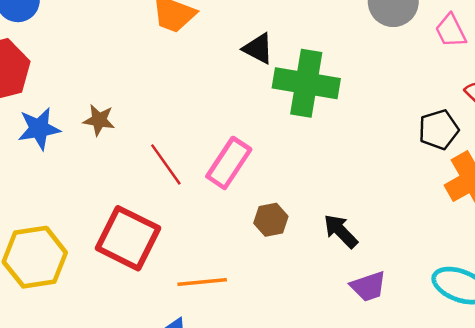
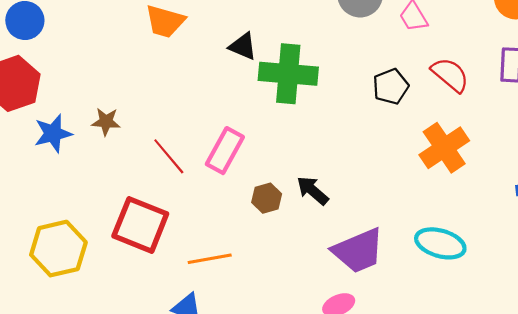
black pentagon: (439, 130) -> (391, 87), moved
black arrow: (341, 231) -> (313, 191), moved
purple trapezoid: (368, 286) -> (358, 251), size x1.6

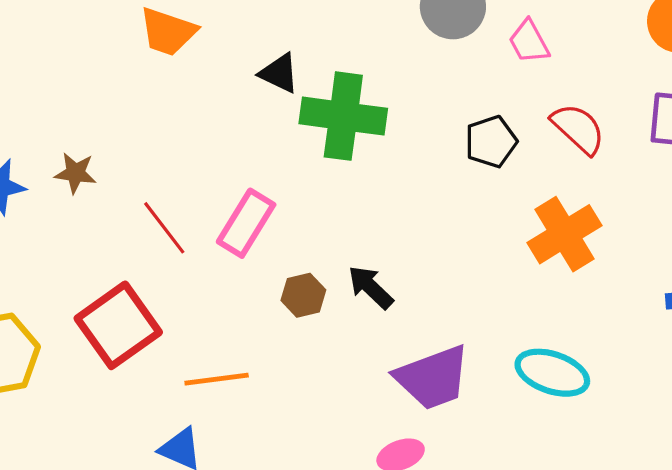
red square: (140, 225) -> (118, 325), turned 30

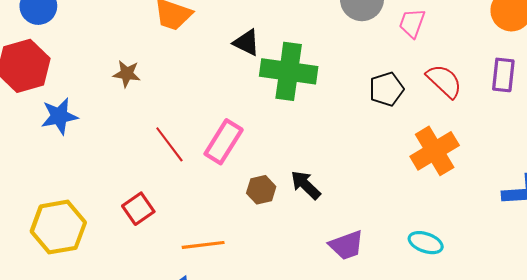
pink trapezoid: (529, 42) -> (412, 23), turned 48
brown star: (75, 173) -> (127, 74), moved
red square: (118, 325) -> (138, 209), size x0.6
cyan ellipse: (552, 373) -> (426, 243), size x0.7
purple trapezoid: (433, 378) -> (346, 245), size x0.7

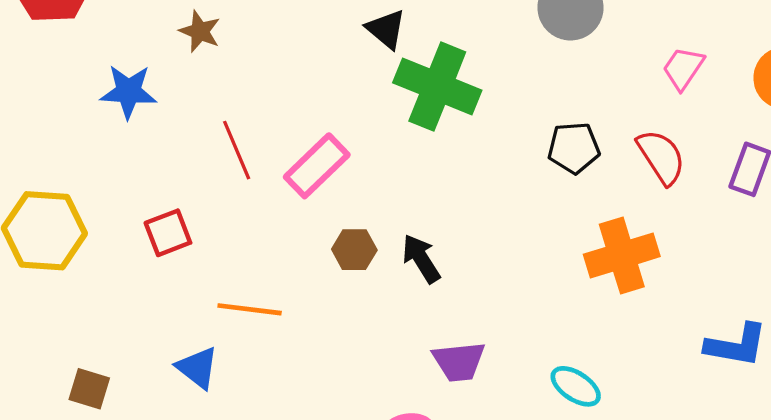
pink trapezoid: (412, 23) -> (683, 68), moved
blue star: (59, 116) -> (128, 92), moved

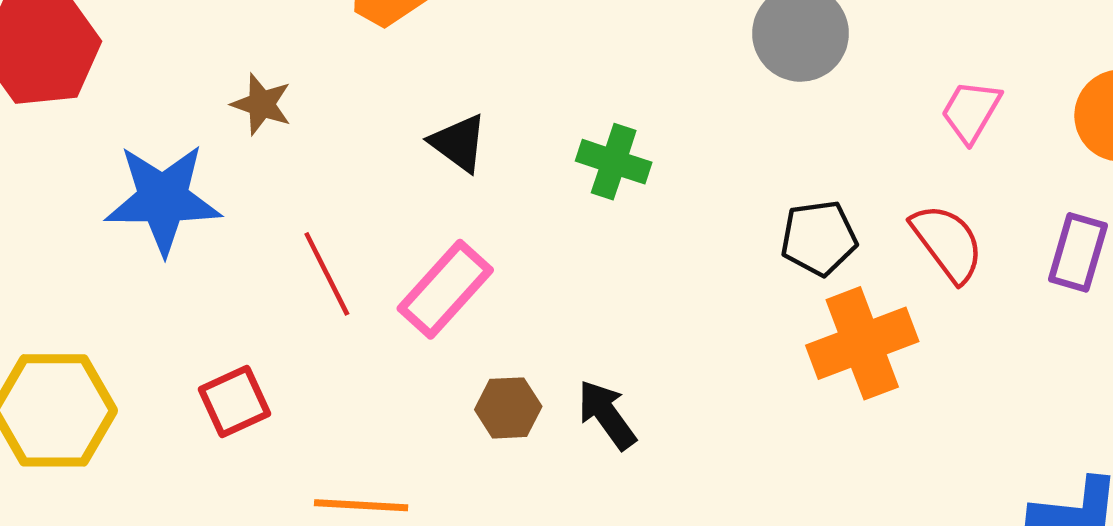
black triangle: (386, 29) -> (459, 143), moved
green cross: (437, 86) -> (614, 162), size x0.6
blue star: (128, 92) -> (163, 199), size x1.4
orange cross: (622, 255) -> (862, 343), moved

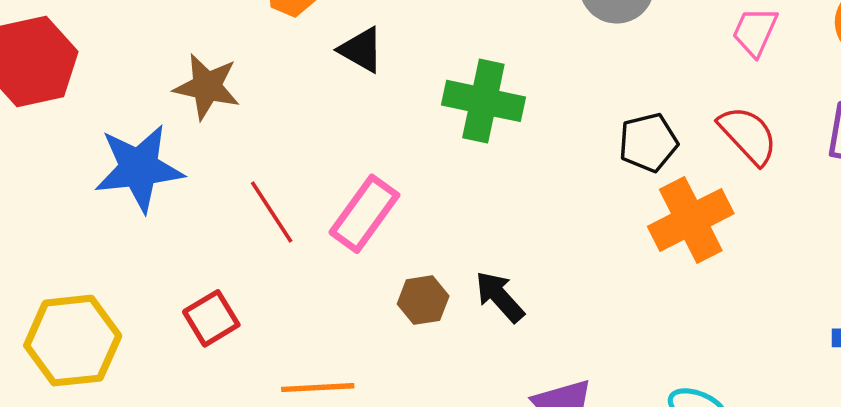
brown star: (262, 104) -> (207, 87), size x1.4
black triangle: (459, 143) -> (361, 50), moved
green cross: (614, 162) -> (483, 101), size x1.4

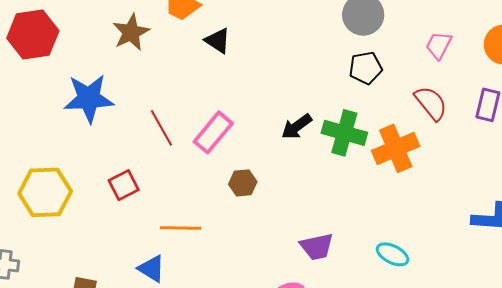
brown star: (207, 87) -> (131, 32), moved, turned 30
green cross: (483, 101) -> (344, 133), moved
black pentagon: (648, 142) -> (366, 68), moved
black arrow: (500, 297) -> (297, 127), moved, turned -88

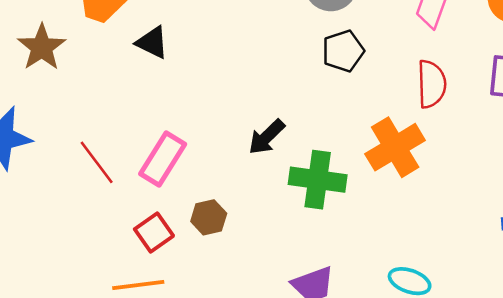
red semicircle: (431, 103) -> (432, 84), turned 45
green cross: (344, 133) -> (318, 180), moved
red square: (124, 185) -> (154, 232), moved

